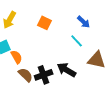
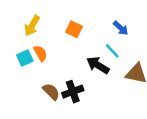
orange semicircle: (17, 57) -> (40, 53), moved
black arrow: (67, 70) -> (98, 65), moved

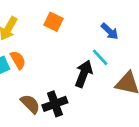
orange square: (74, 29) -> (54, 22), moved
black arrow: (98, 65) -> (84, 74), turned 80

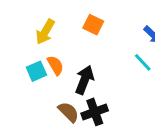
black arrow: (84, 74) -> (84, 80), moved

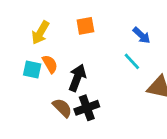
orange square: (93, 25) -> (85, 26), turned -36
cyan square: (36, 71) -> (32, 70), turned 36

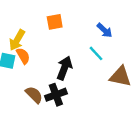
yellow arrow: (40, 33) -> (17, 40), moved
black arrow: (77, 78) -> (64, 68), moved

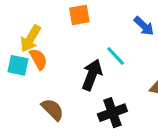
cyan line: (96, 53) -> (116, 56), moved
black cross: (56, 95) -> (112, 113), moved

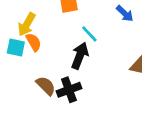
cyan line: (116, 56) -> (89, 34), moved
black cross: (112, 113) -> (69, 90), moved

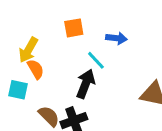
blue arrow: (125, 14) -> (116, 38), moved, turned -36
cyan square: (16, 48) -> (18, 90), moved

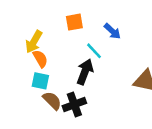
blue arrow: (116, 38) -> (112, 31), turned 36
cyan square: (18, 90) -> (40, 81), moved

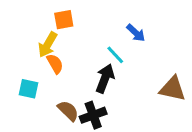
orange square: (74, 22) -> (64, 20), moved
cyan square: (40, 81) -> (29, 89), moved

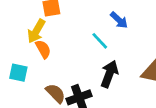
black arrow: (105, 78) -> (109, 74), moved

